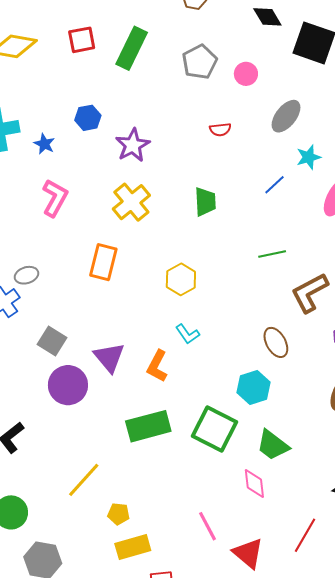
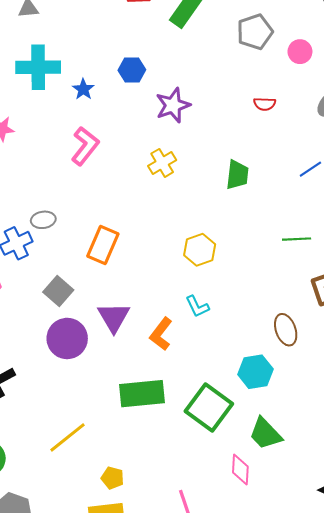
yellow cross: (131, 202) -> (162, 163), size x0.7
orange rectangle: (103, 262) -> (103, 245), moved
yellow pentagon: (119, 514) -> (113, 478), moved

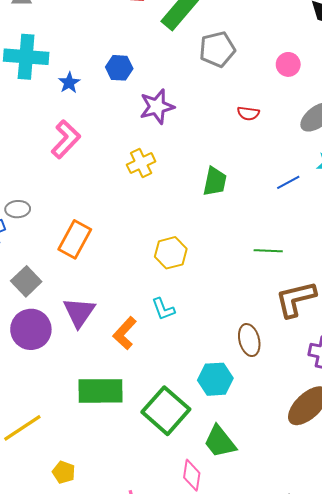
gray pentagon: (255, 32) -> (217, 49), moved

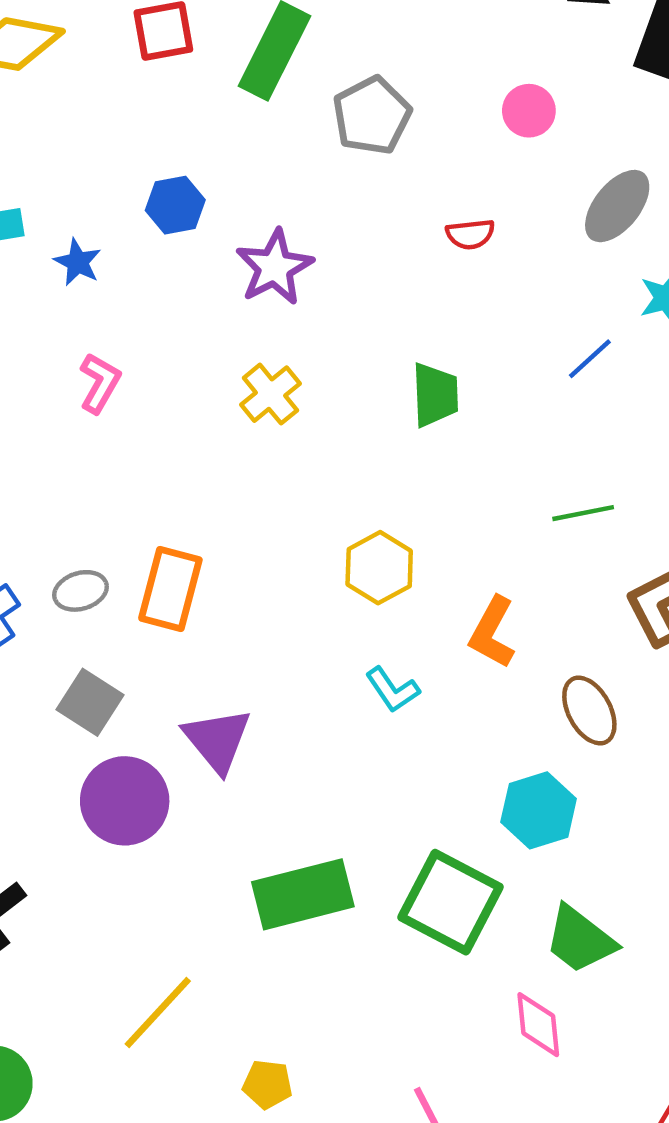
pink L-shape: (66, 139) -> (100, 383), size x0.7
gray ellipse: (18, 209) -> (81, 591), moved
orange L-shape: (125, 333) -> (492, 632), moved

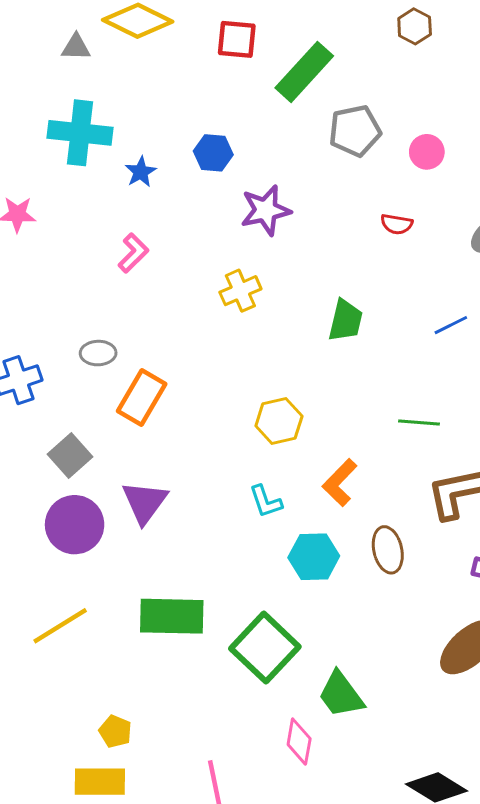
pink circle: (529, 111) -> (427, 152), moved
gray ellipse: (81, 591) -> (98, 353), moved
cyan hexagon: (539, 810) -> (314, 557), moved
yellow line: (158, 1012) -> (60, 626), moved

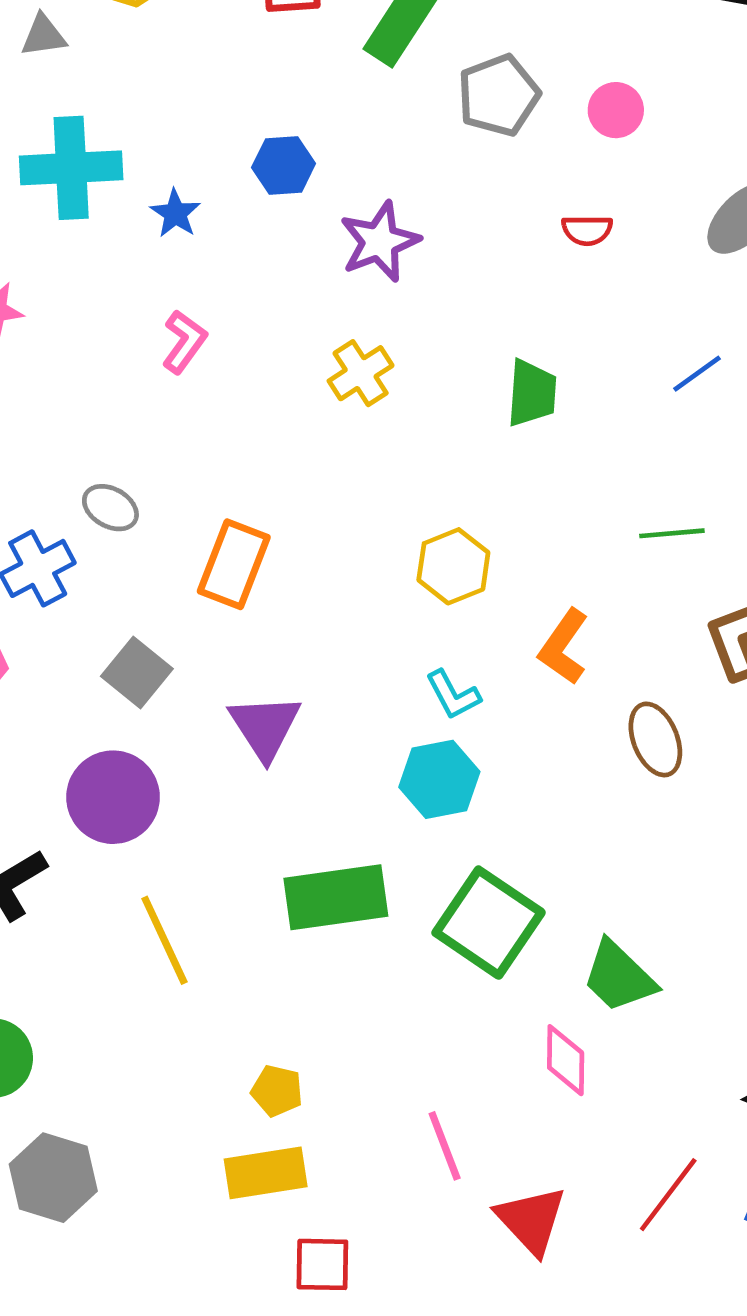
gray ellipse: (98, 353) -> (110, 508), moved, turned 40
purple circle: (75, 525) -> (113, 797), moved
cyan hexagon: (314, 557) -> (439, 779), moved
yellow line: (60, 626) -> (164, 940), turned -74

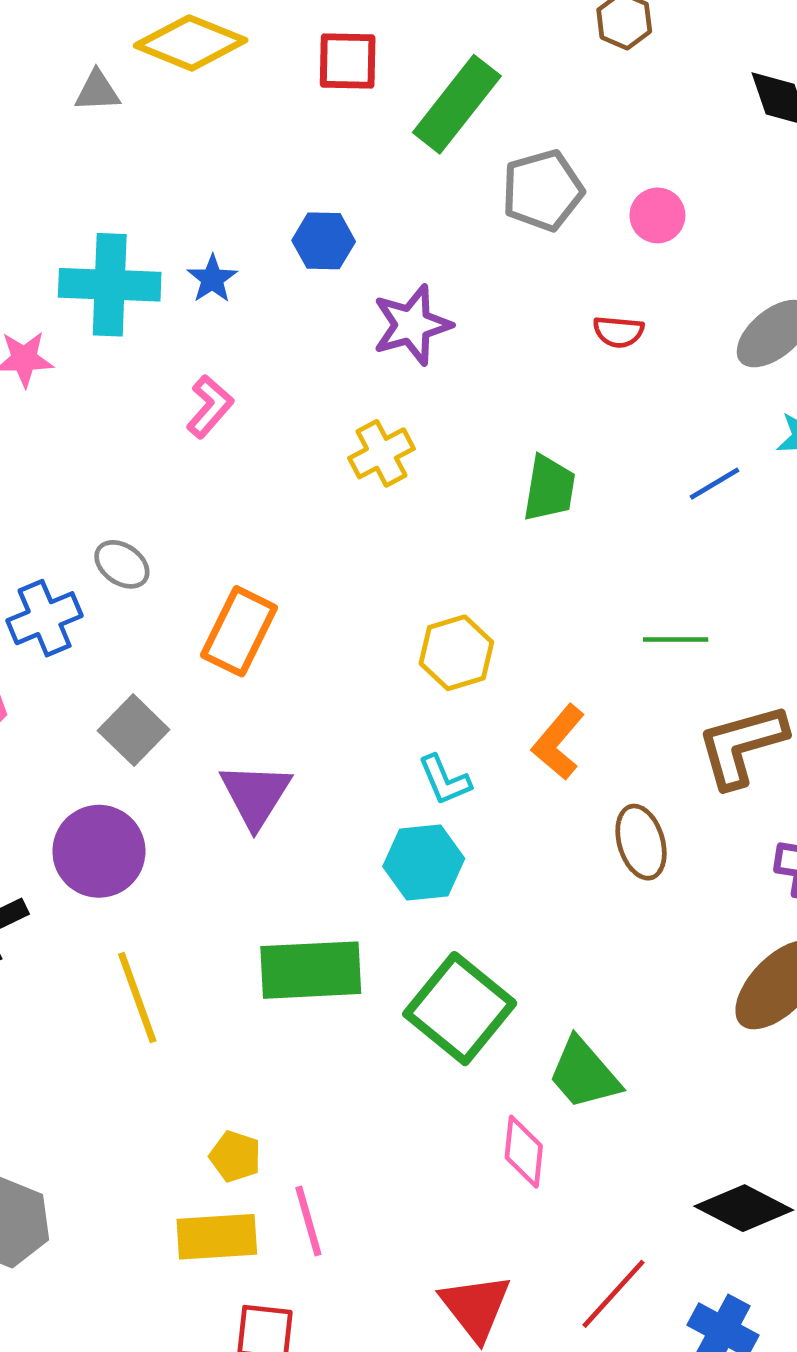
cyan cross: (71, 168) -> (110, 285), moved
pink line: (445, 1146) -> (308, 1221), moved

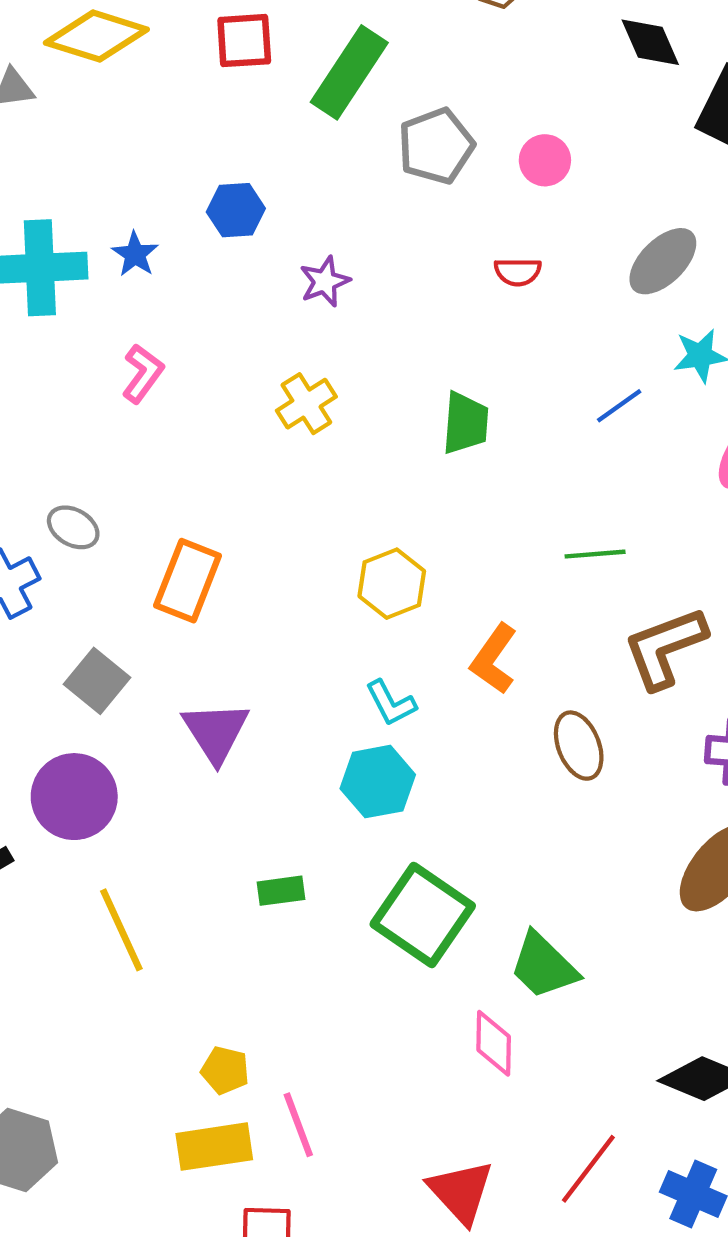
purple star: (412, 325) -> (325, 282), size x0.7
green rectangle: (311, 970) -> (281, 891), size x0.5

